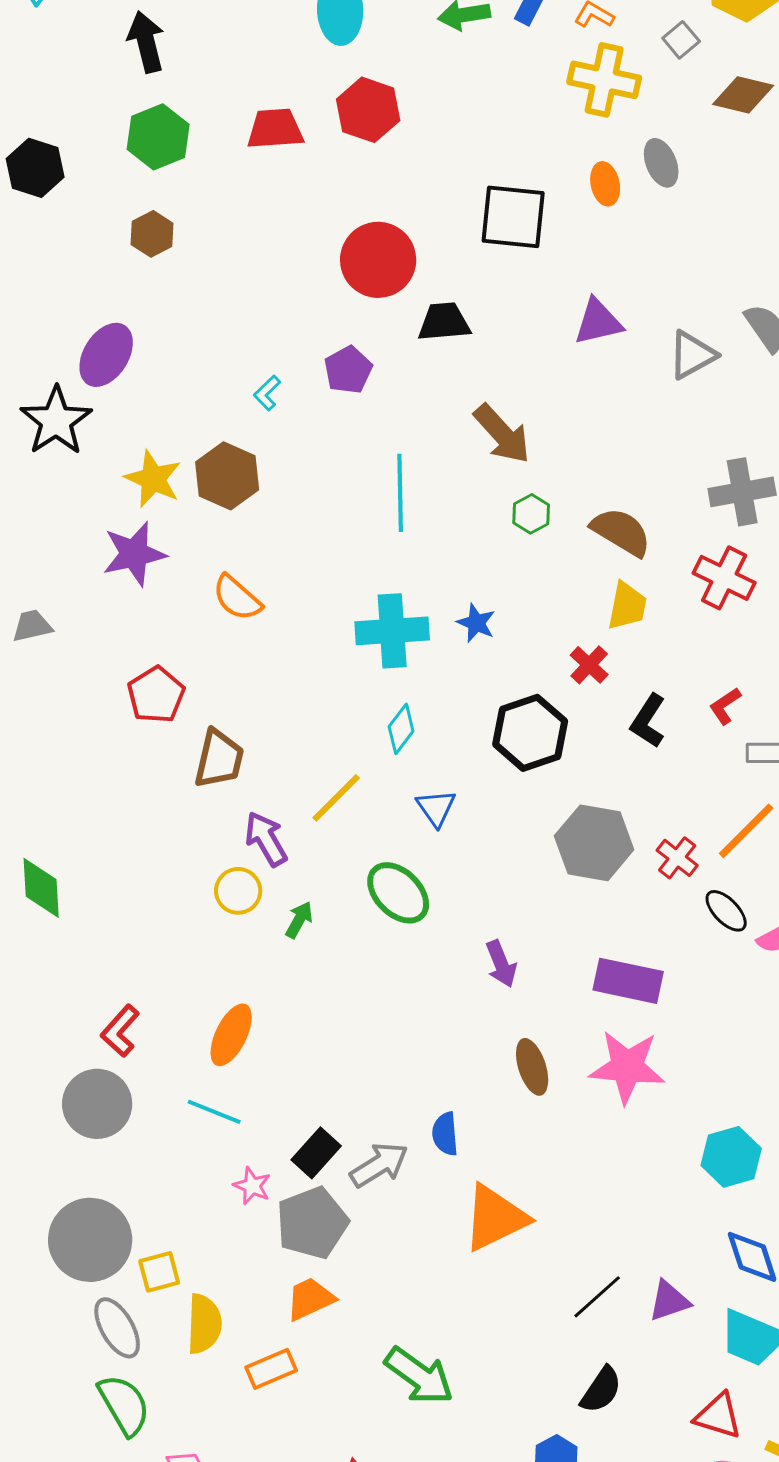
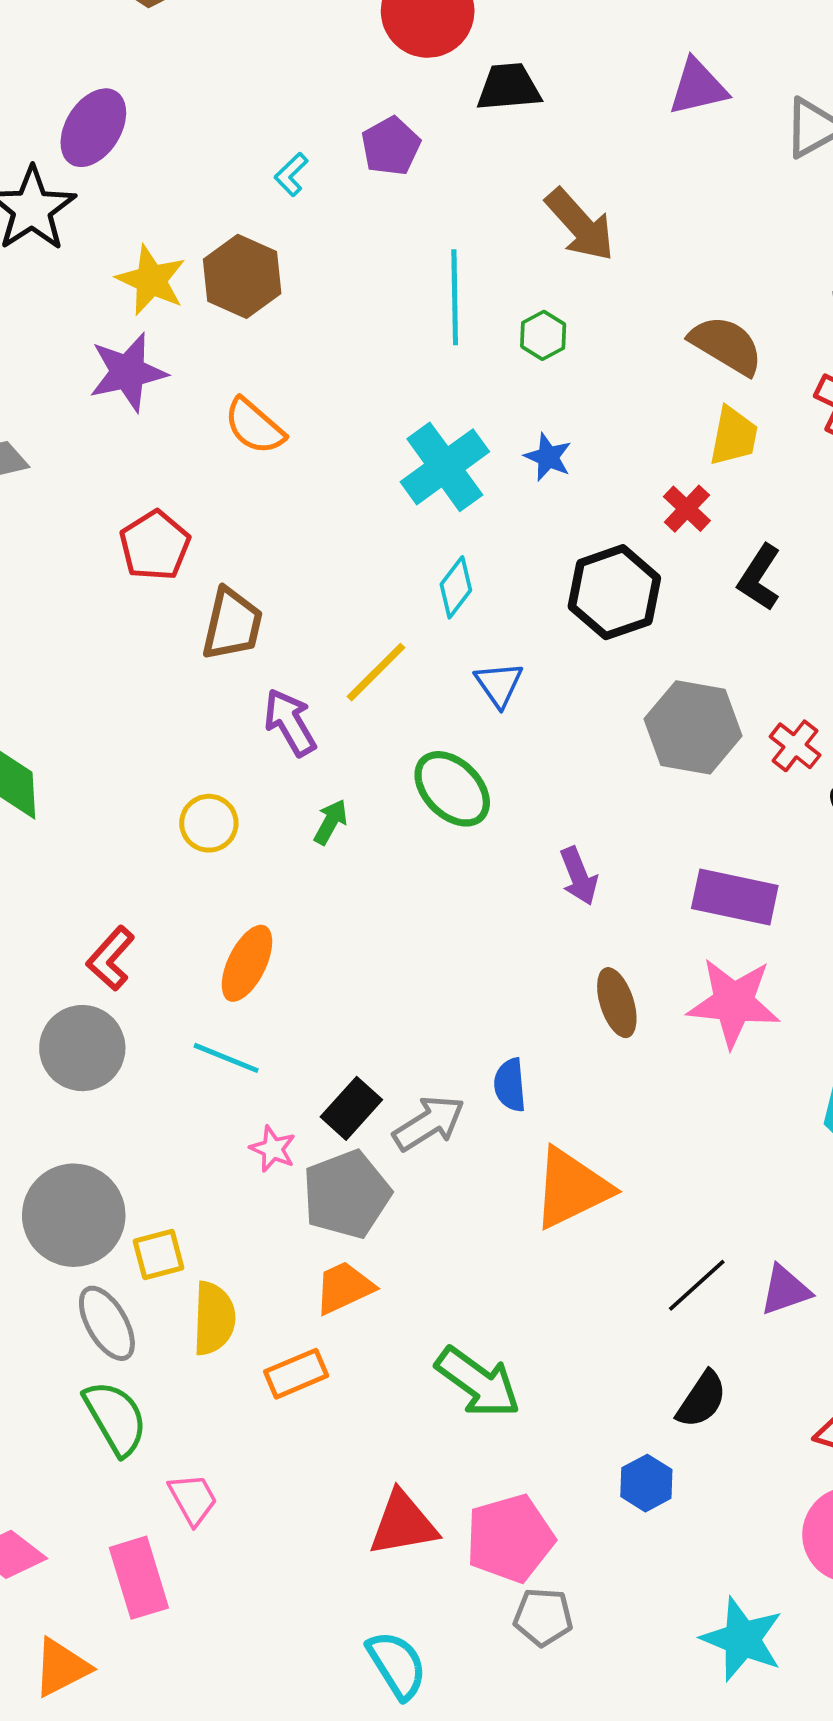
green hexagon: (531, 514) -> (543, 335), moved
cyan cross: (392, 631) -> (445, 467), turned -32
yellow circle: (238, 891) -> (209, 823), moved

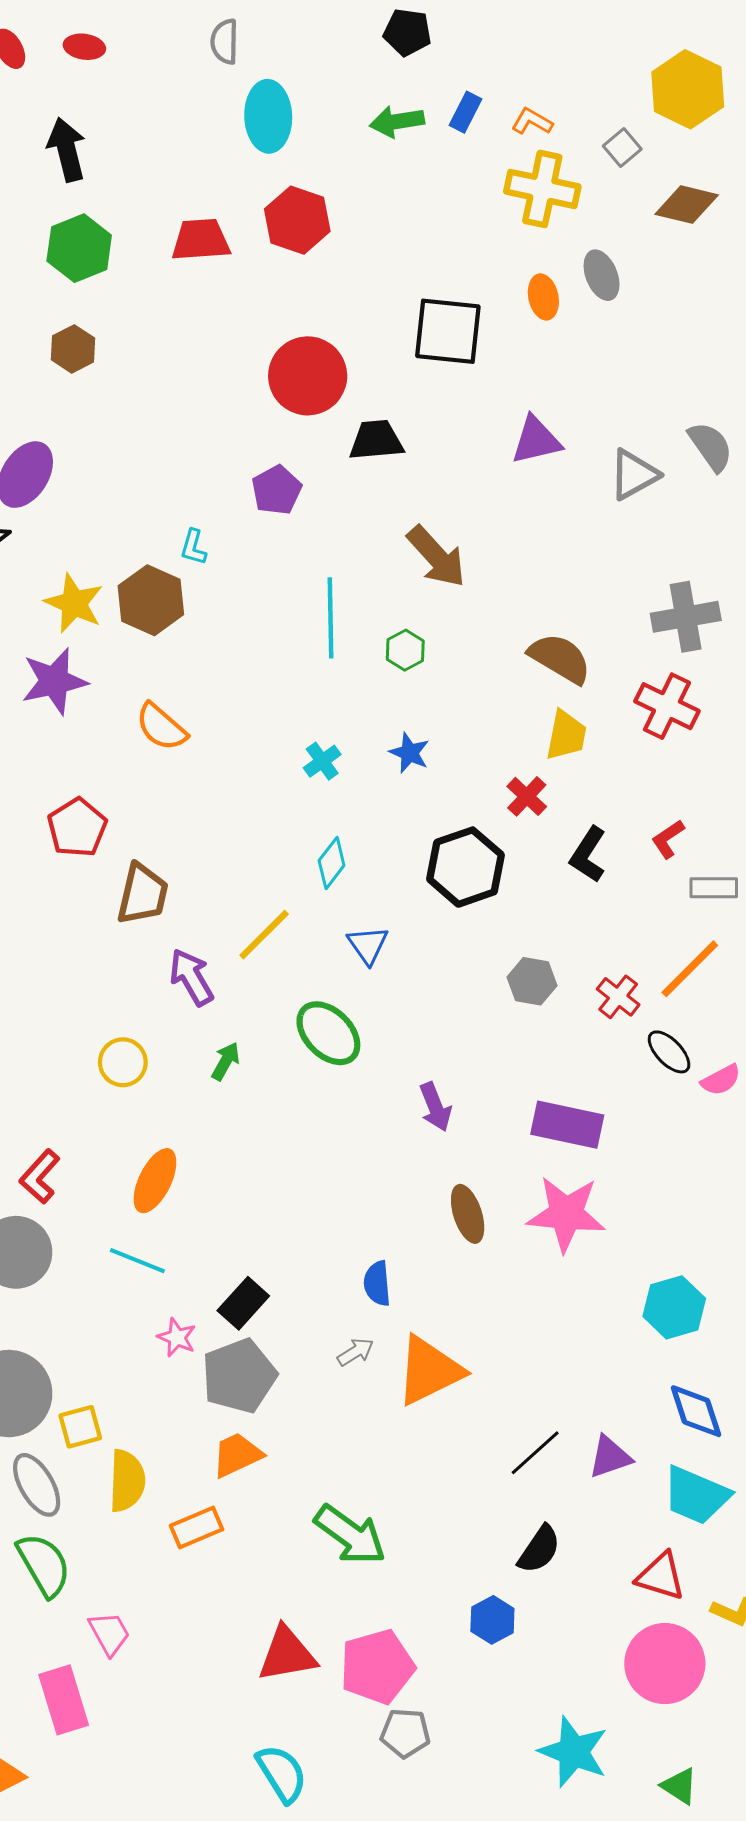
cyan L-shape: (291, 174) -> (193, 547), moved, turned -30
cyan cross: (445, 467) -> (322, 761), size x0.5
gray hexagon: (693, 727) -> (532, 981), size x0.6
gray arrow: (429, 1123) -> (355, 1352), moved, size x0.6

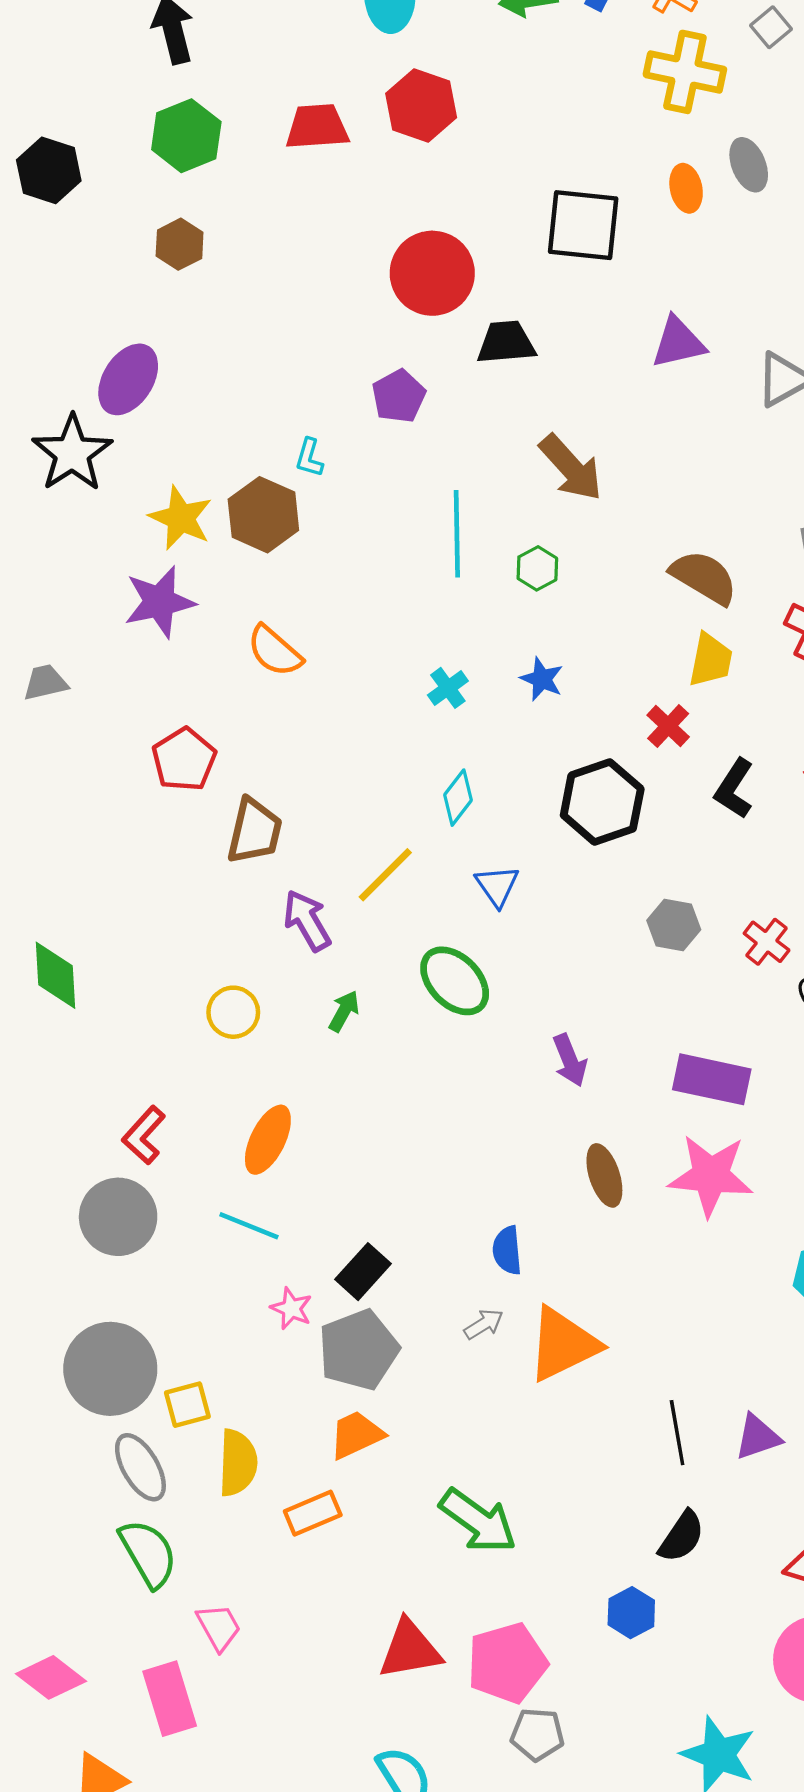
black line: (535, 1453) -> (677, 1433), turned -58

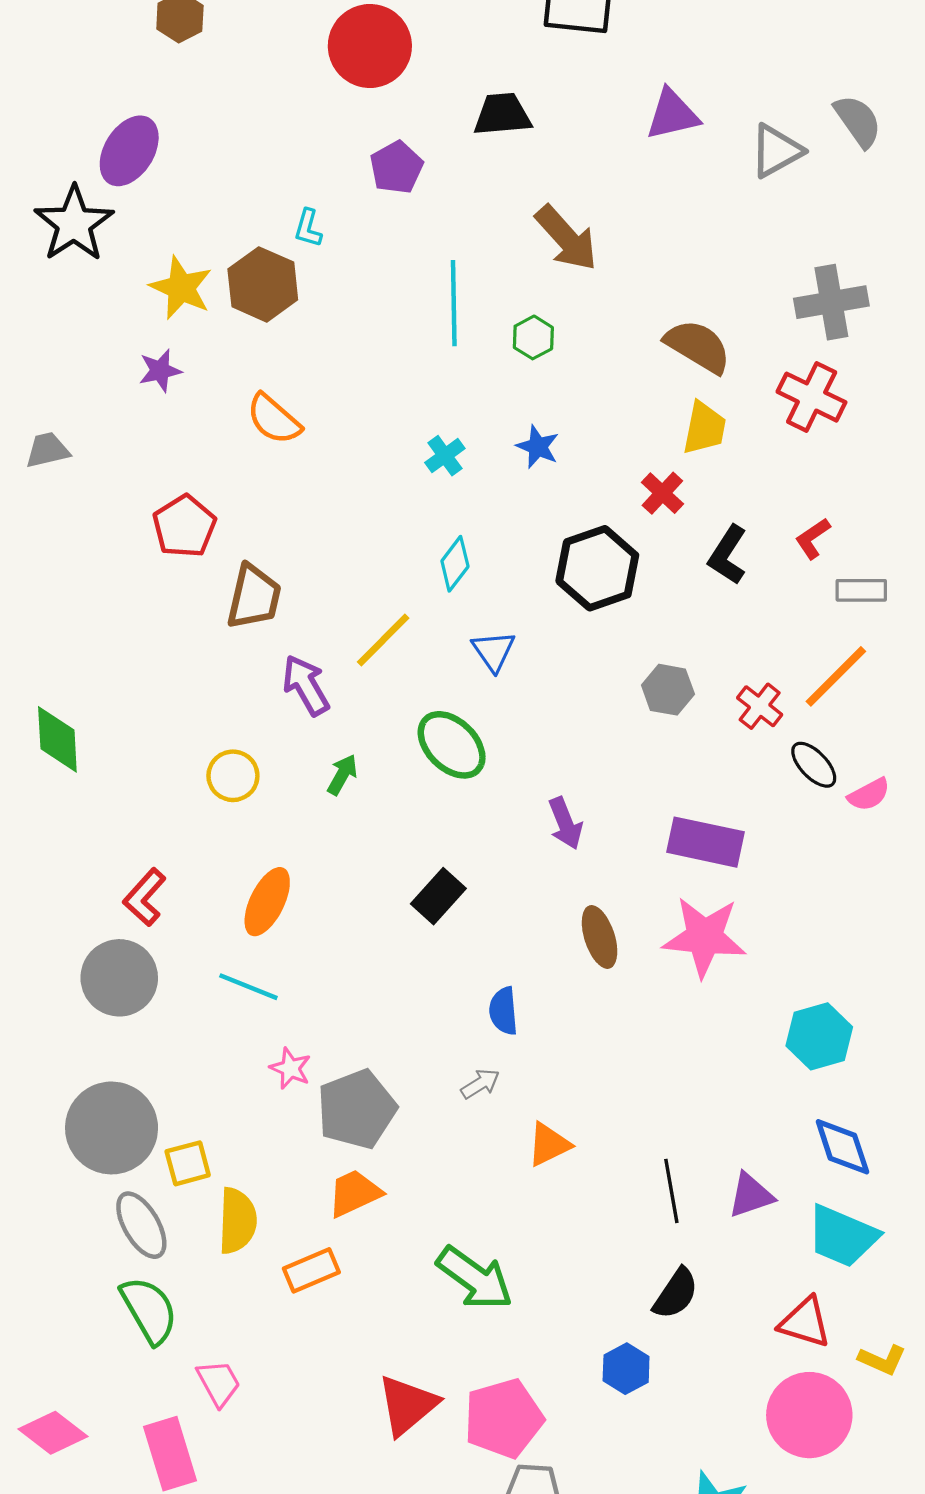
red circle: (432, 273) -> (370, 46), moved
purple star: (159, 602) -> (160, 371), size x0.6
black rectangle: (363, 1272) -> (438, 896), moved
orange triangle: (563, 1344) -> (549, 1145), moved, size x0.6
red triangle: (410, 1649) -> (407, 1405), turned -30

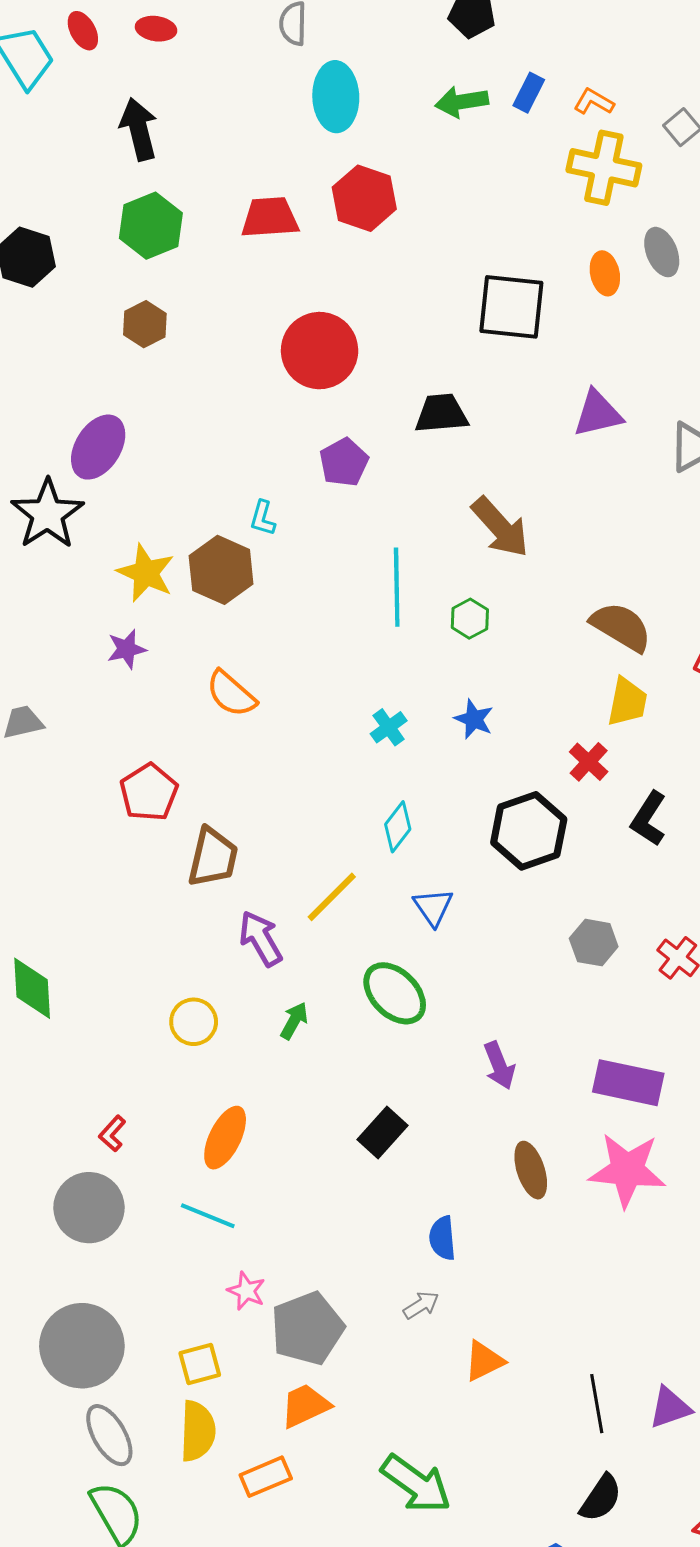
red L-shape: (145, 897) -> (112, 1133), size x0.7
yellow square: (188, 1163) -> (200, 1364), moved

